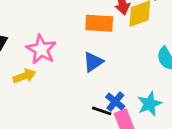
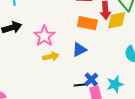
yellow arrow: (24, 76) -> (51, 57), moved
black line: (102, 111) -> (81, 85), turned -32

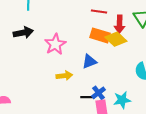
yellow diamond: (117, 20) -> (116, 39), moved, turned 50
yellow arrow: (51, 57) -> (64, 76), moved

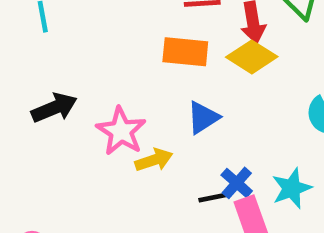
black arrow: (23, 33) -> (54, 108), moved
orange rectangle: (100, 35) -> (185, 52), moved
pink star: (55, 44) -> (121, 131), moved

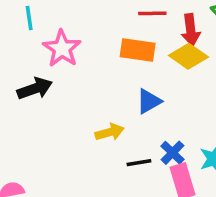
pink star: (121, 131) -> (62, 49), moved
black line: (214, 197) -> (139, 163), moved

